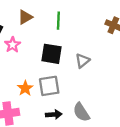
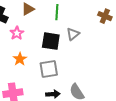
gray triangle: (82, 61) -> (73, 34), moved
orange star: (25, 88) -> (20, 59), moved

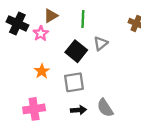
pink star: (17, 33) -> (41, 33), moved
black square: (51, 41) -> (76, 51), turned 30

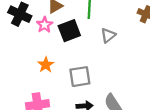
black square: (76, 51) -> (69, 31), moved, turned 30

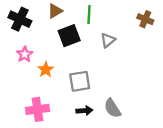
pink star: (45, 25) -> (25, 54), moved

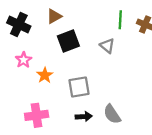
green line: (89, 14) -> (120, 20), moved
gray triangle: (108, 40) -> (107, 46), turned -42

